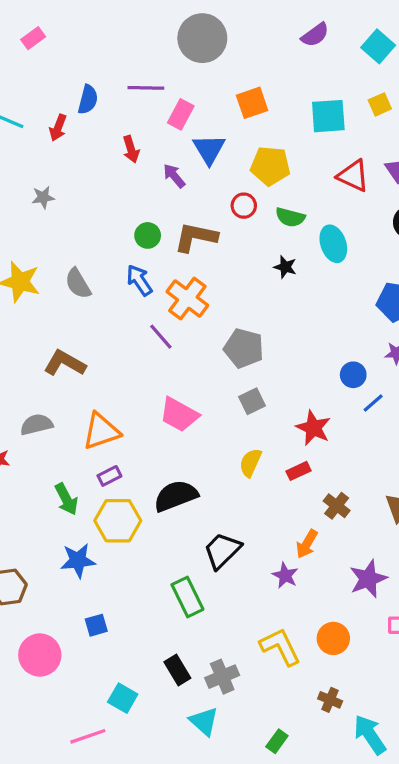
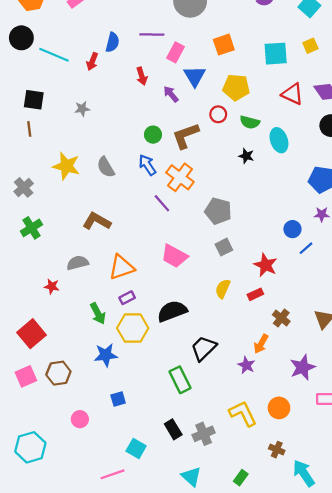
brown L-shape: (196, 237) -> (186, 136), turned -32
pink circle: (40, 655) -> (80, 419), size x0.6
cyan triangle: (204, 721) -> (191, 477), moved

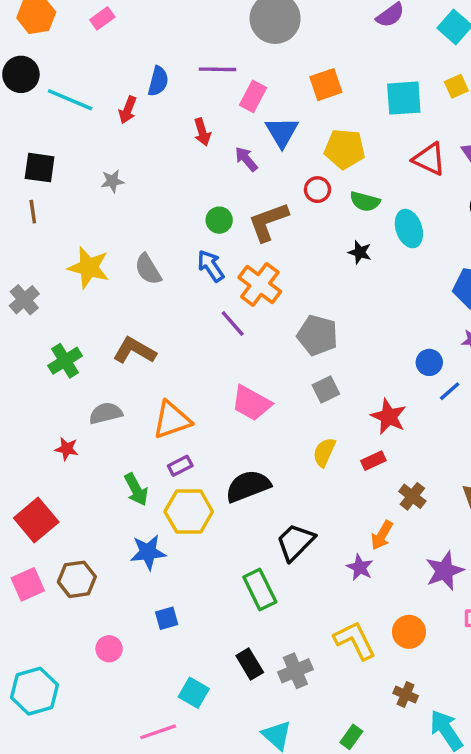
green cross: (31, 228) -> (65, 361), moved

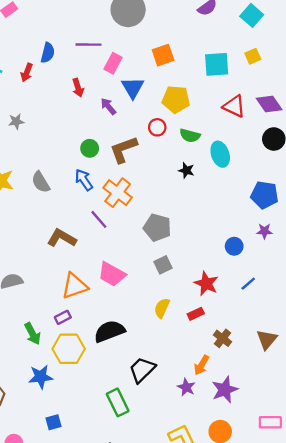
brown L-shape: (134, 351) -> (62, 238), moved
blue line: (450, 391) -> (248, 284), moved
orange triangle: (172, 420) -> (74, 286), moved
purple star: (445, 571) -> (225, 390), moved

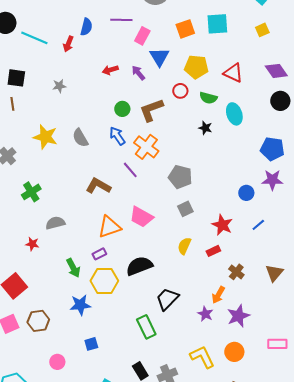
cyan square: (217, 64) -> (217, 24), moved
red arrow: (78, 88) -> (110, 70), moved, turned 91
red triangle: (234, 106) -> (233, 73), moved
purple star: (264, 231) -> (272, 180), size x1.5

